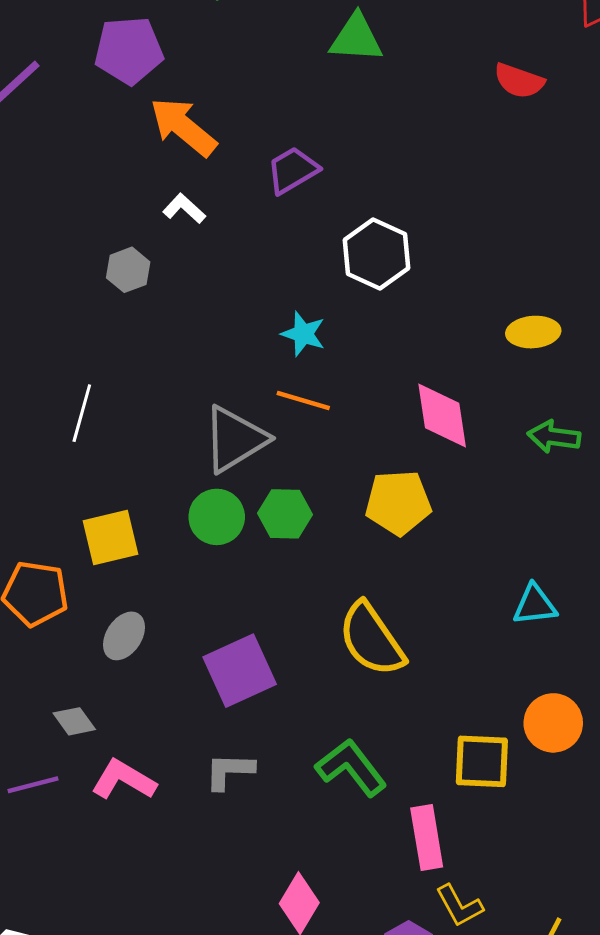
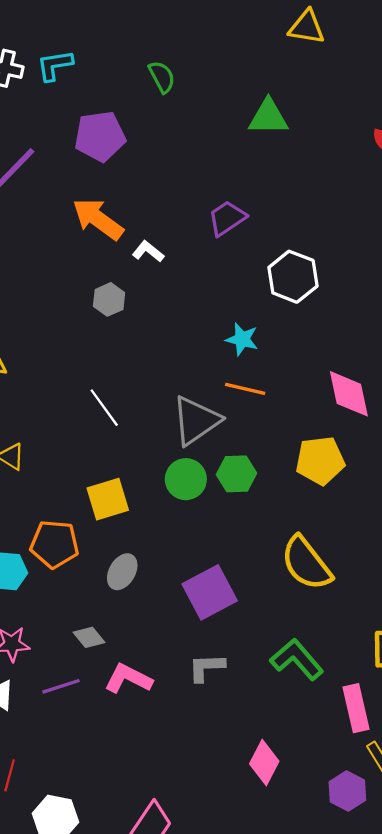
orange arrow: (183, 127) -> (98, 219), moved
white line: (82, 413) -> (104, 408), moved, turned -48

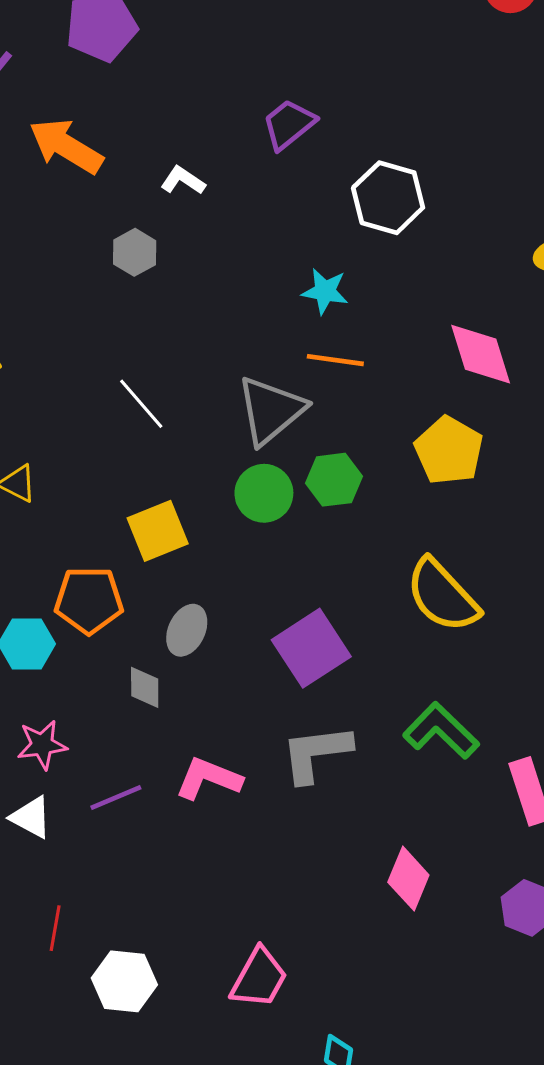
orange arrow: (98, 219) -> (66, 146), moved
yellow pentagon: (320, 460) -> (449, 451), turned -30
gray diamond: (89, 637) -> (145, 687), moved, turned 44
gray L-shape: (206, 667) -> (316, 753), size x1.4

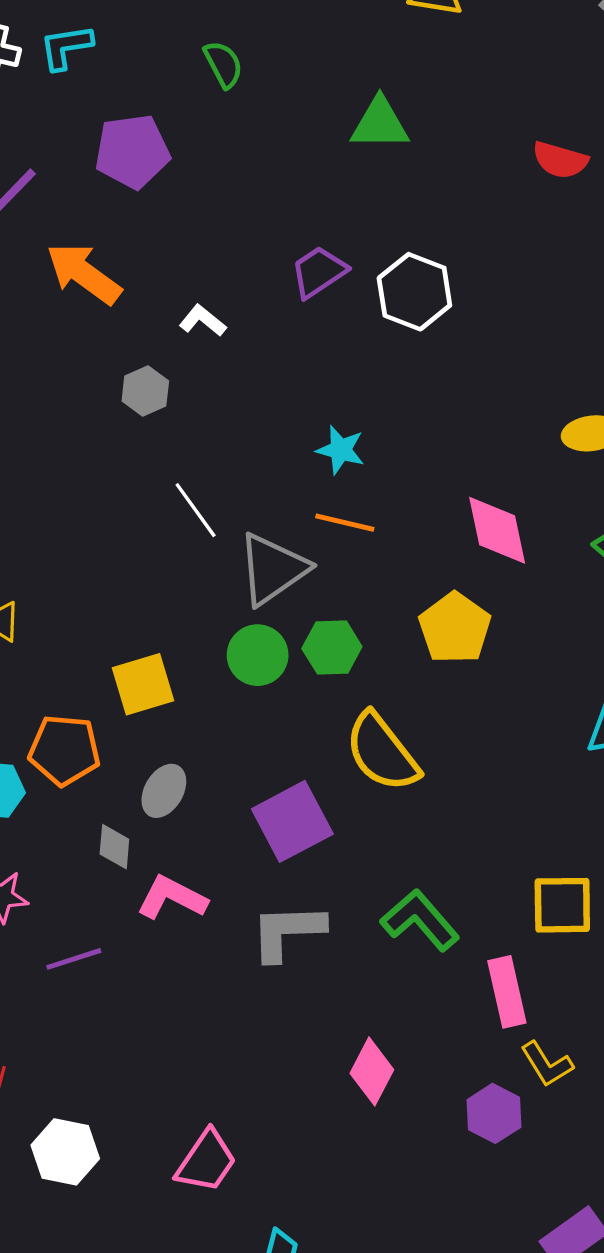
white hexagon: (388, 198) -> (414, 292), moved
white line: (141, 404) -> (196, 510), moved
yellow semicircle: (442, 596) -> (382, 752), moved
pink L-shape: (209, 778) -> (172, 898), moved

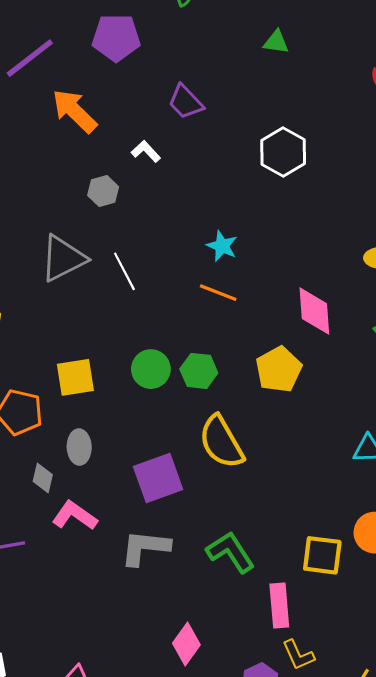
green triangle: (380, 124) -> (276, 42), size x0.7
purple trapezoid: (319, 272) -> (186, 102), moved, turned -108
gray triangle: (273, 569) -> (63, 258), moved
gray ellipse: (164, 791) -> (79, 447), turned -40

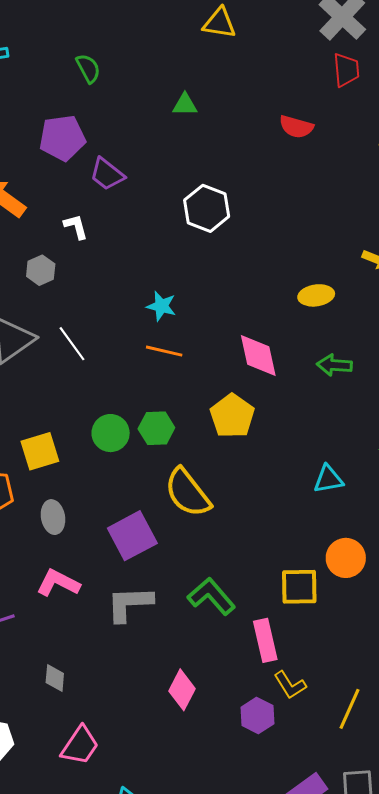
purple pentagon: (116, 38) -> (62, 138), moved
white L-shape: (146, 151) -> (76, 227), turned 36
gray diamond: (43, 478) -> (55, 678), moved

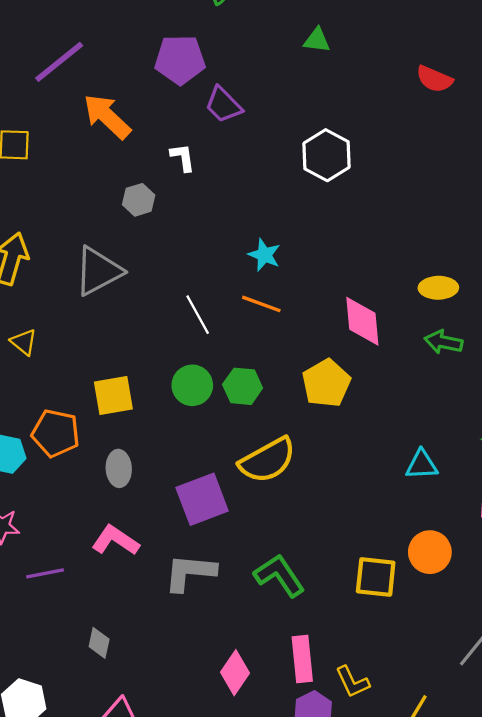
yellow ellipse: (316, 295) -> (438, 288), moved
white line: (72, 344) -> (198, 315), moved
yellow semicircle: (188, 493) -> (268, 460), turned -88
pink rectangle: (265, 640) -> (302, 659), moved

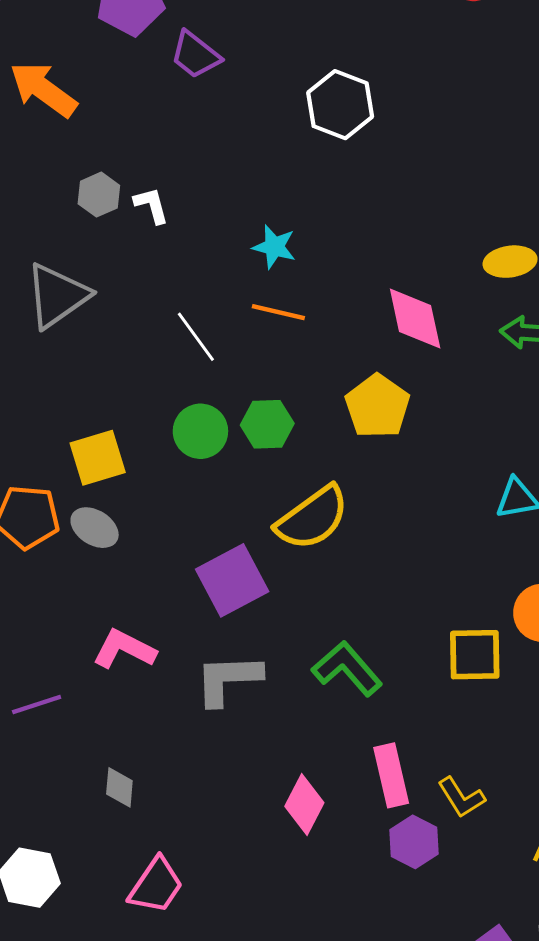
white L-shape: (183, 157) -> (151, 205), moved
gray ellipse: (119, 468) -> (95, 528), moved, turned -48

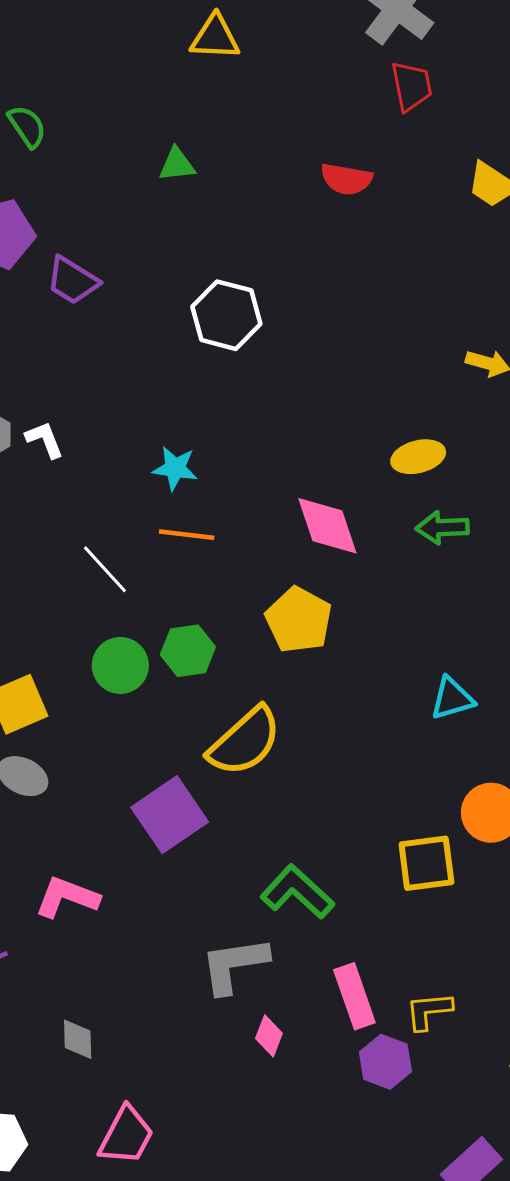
gray L-shape: (228, 679) -> (234, 965), moved
yellow L-shape: (461, 797) -> (429, 1011), turned 123
pink diamond: (304, 804) -> (269, 1036), size x0.7

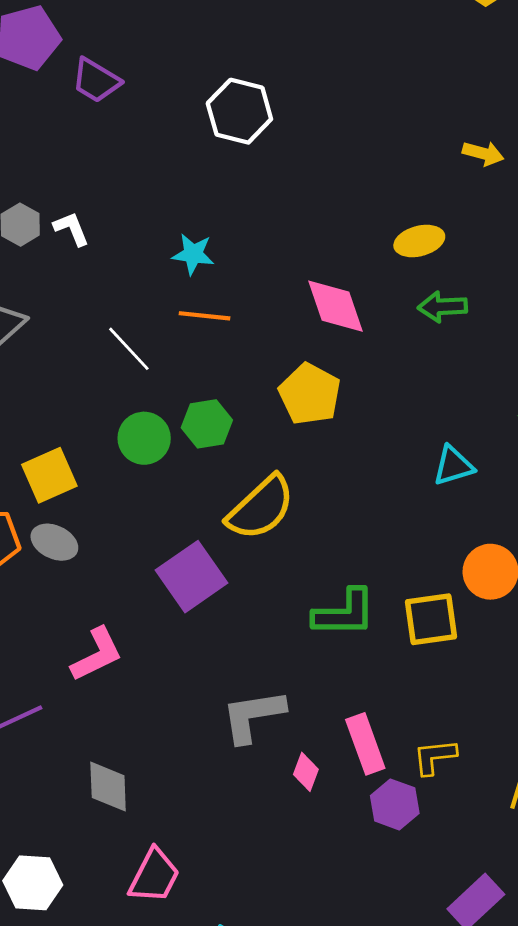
green L-shape: (297, 892) -> (344, 613), moved, turned 138
pink L-shape: (67, 897) -> (97, 654), turned 134
pink diamond: (269, 1036) -> (306, 772), moved
gray diamond: (78, 1039) -> (108, 787), size x1.4

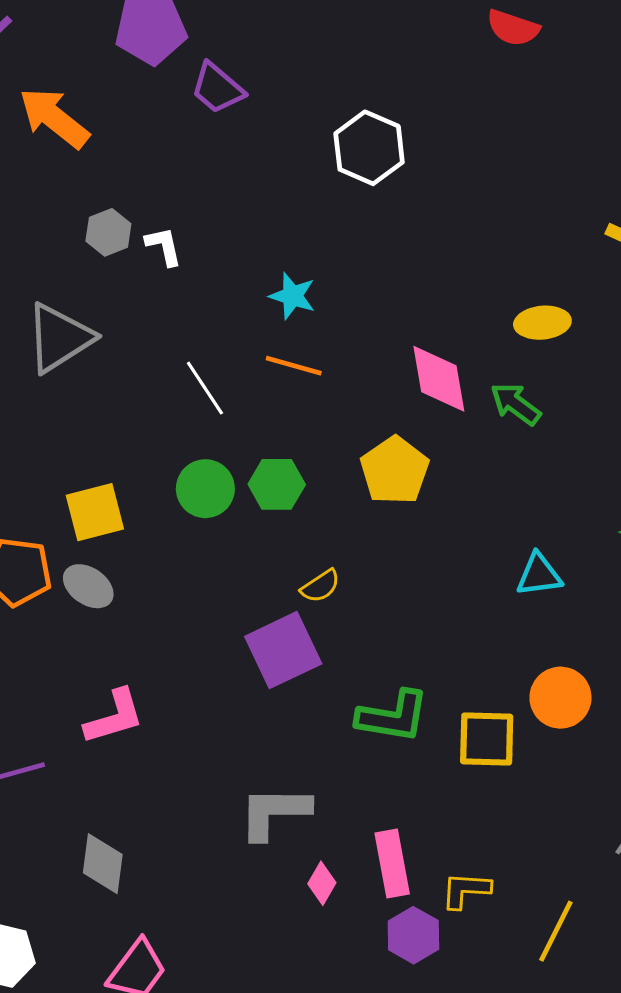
green arrow: (443, 307) -> (516, 404), moved, turned 30
yellow semicircle: (261, 508) -> (320, 586), size x0.5
purple square: (191, 577) -> (283, 650), moved

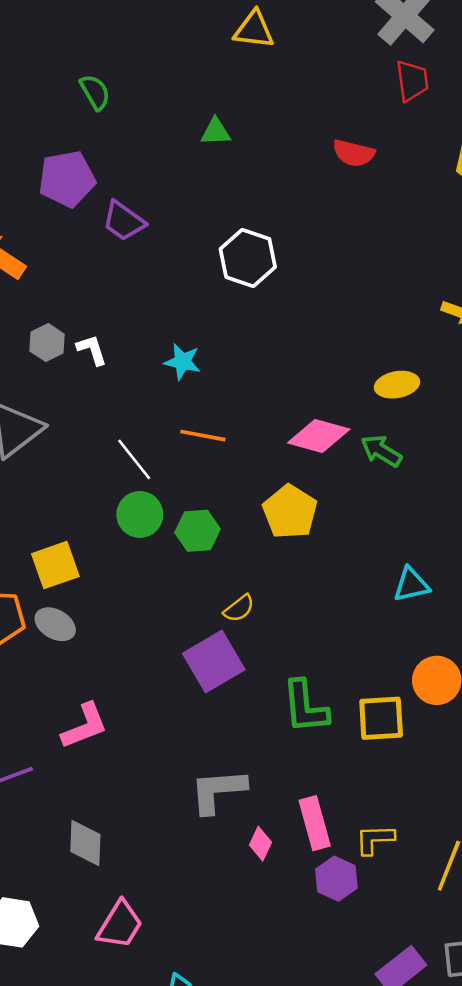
cyan star: (292, 296) -> (182, 362), moved
pink diamond: (439, 379) -> (319, 436), turned -60
green circle: (205, 489) -> (140, 514), moved
green L-shape: (393, 716) -> (305, 707), turned 80

